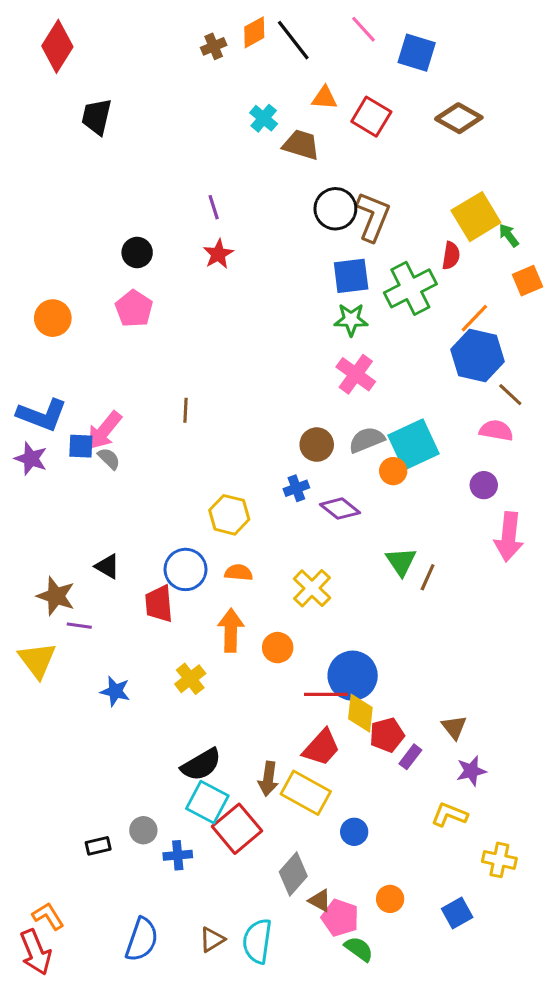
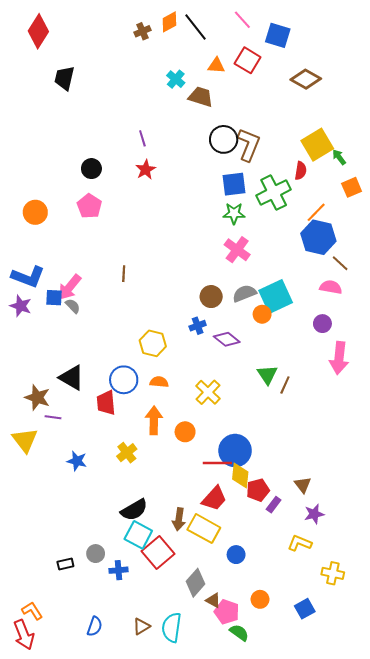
red square: (371, 117) -> (248, 60), moved
black triangle: (107, 566) -> (72, 378), size x1.5
blue semicircle: (142, 940) -> (95, 626), size x0.7

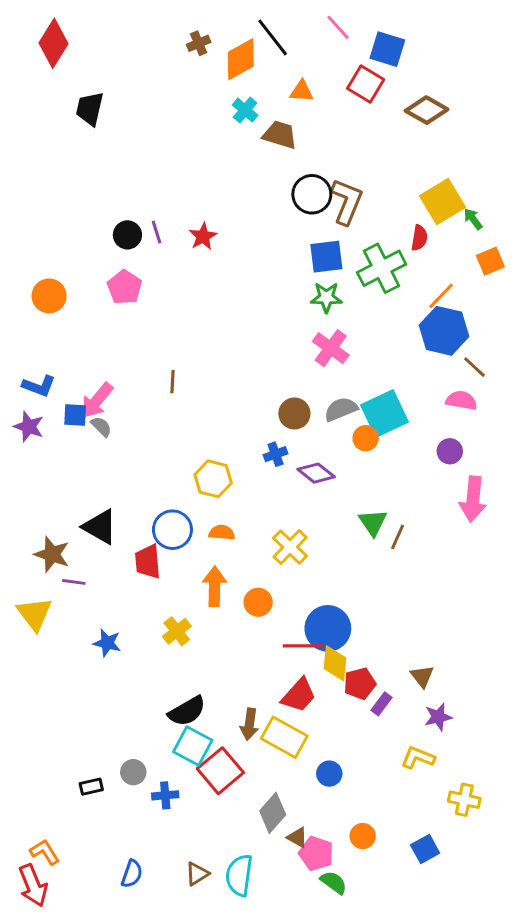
orange diamond: (169, 22) -> (241, 59), moved, size x1.4
red square: (248, 60) -> (366, 84), moved
purple line: (142, 138) -> (156, 232), moved
blue L-shape: (28, 277) -> (39, 386), size x0.7

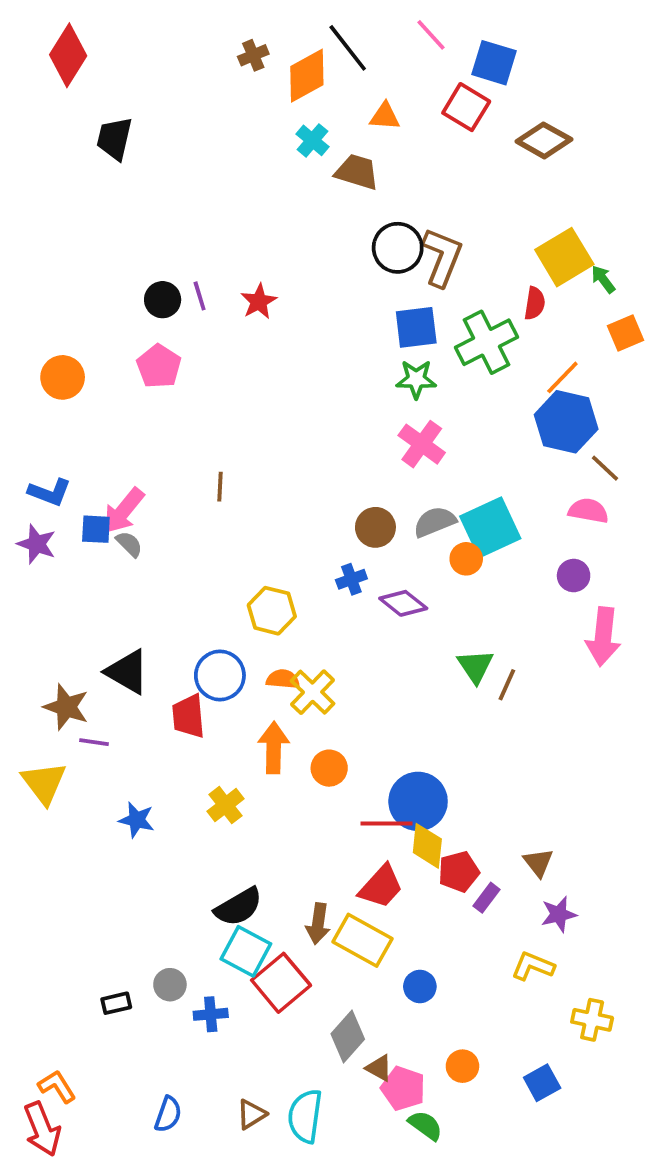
yellow cross: (290, 547) -> (313, 692), moved

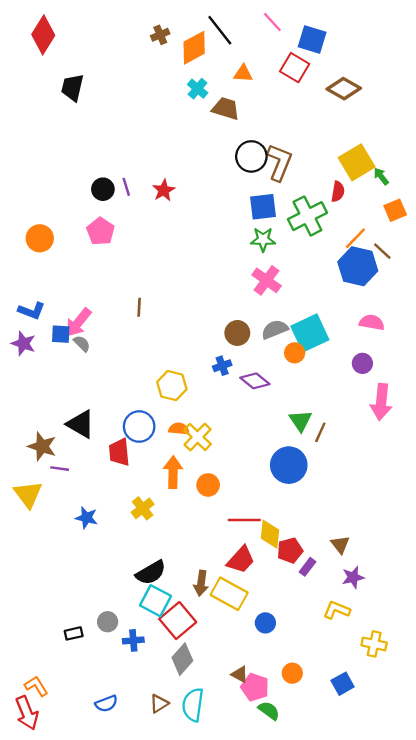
brown line: (605, 468) -> (382, 251), moved
blue circle: (418, 801) -> (289, 465), moved
gray diamond: (348, 1037) -> (182, 659), moved
blue semicircle: (168, 1114) -> (106, 704), turned 50

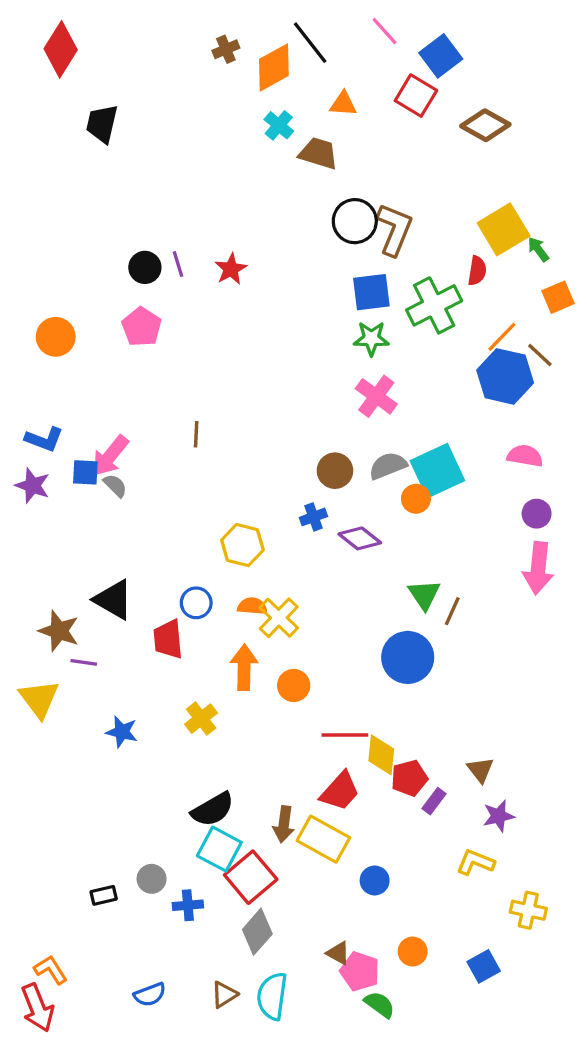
blue square: (312, 40) -> (441, 56), turned 36
purple circle: (362, 363) -> (537, 514), moved
blue circle: (139, 427) -> (196, 603), size x0.7

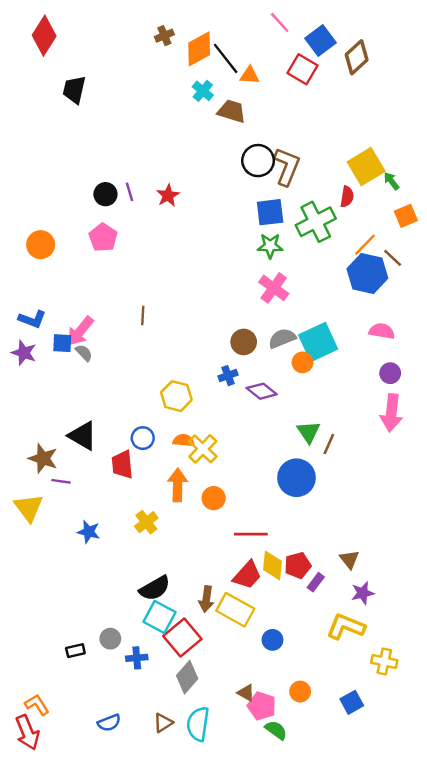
black line: (310, 43) -> (226, 58), moved
brown diamond: (485, 125) -> (357, 57), moved, turned -72
yellow diamond: (381, 755) -> (272, 565), moved
yellow L-shape: (475, 862) -> (346, 627), size x1.4

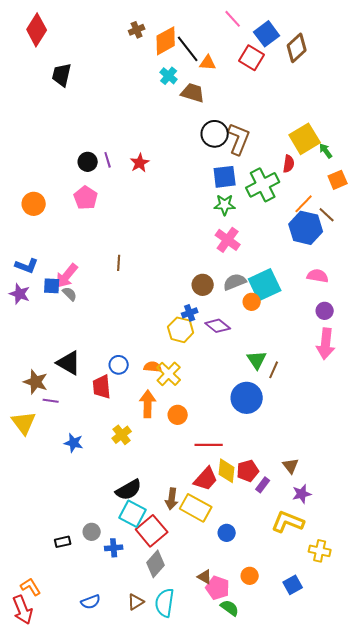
yellow hexagon: (176, 396) -> (181, 330), moved

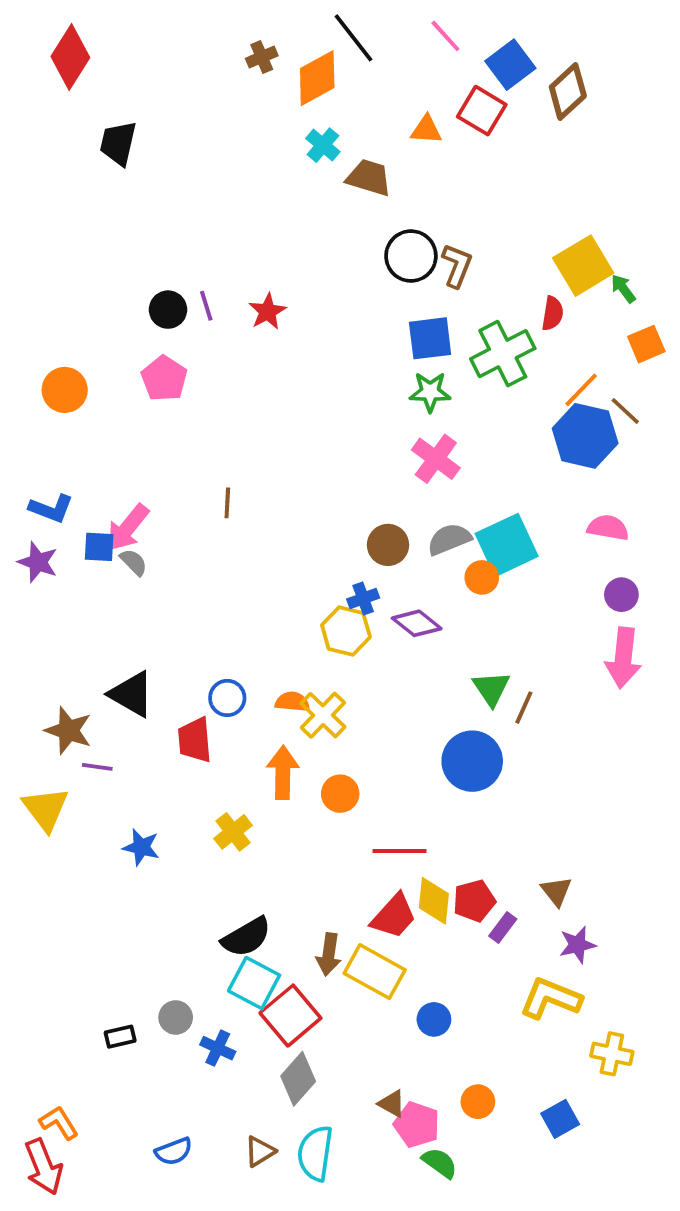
black line: (188, 49) -> (354, 38), moved
orange triangle: (208, 63) -> (426, 130), moved
brown L-shape: (239, 139) -> (457, 266), size x0.7
blue cross: (114, 548) -> (218, 1048), turned 30

